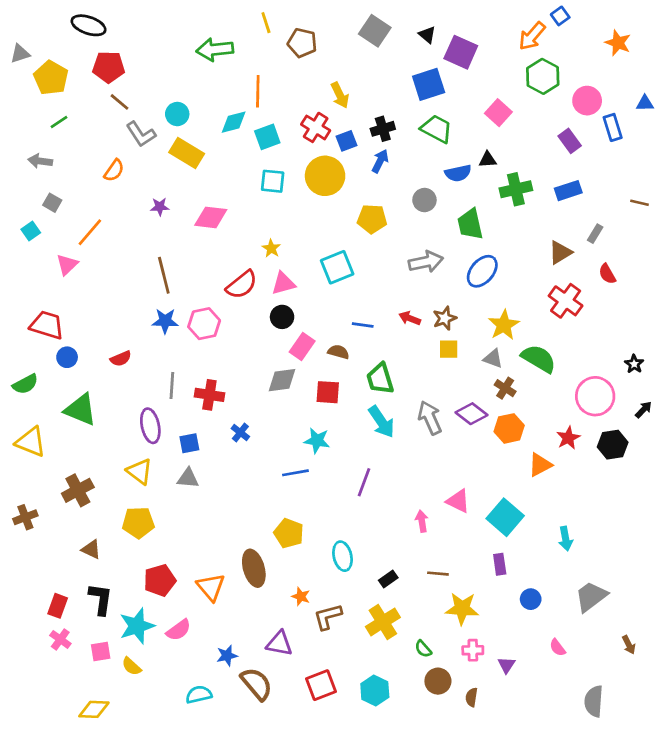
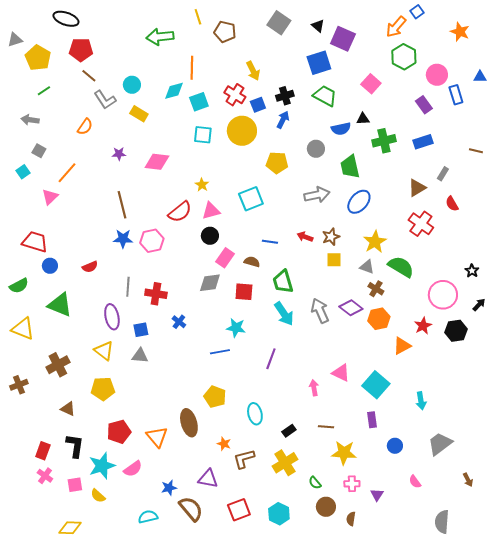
yellow rectangle: (187, 153) -> (139, 114), size x0.7

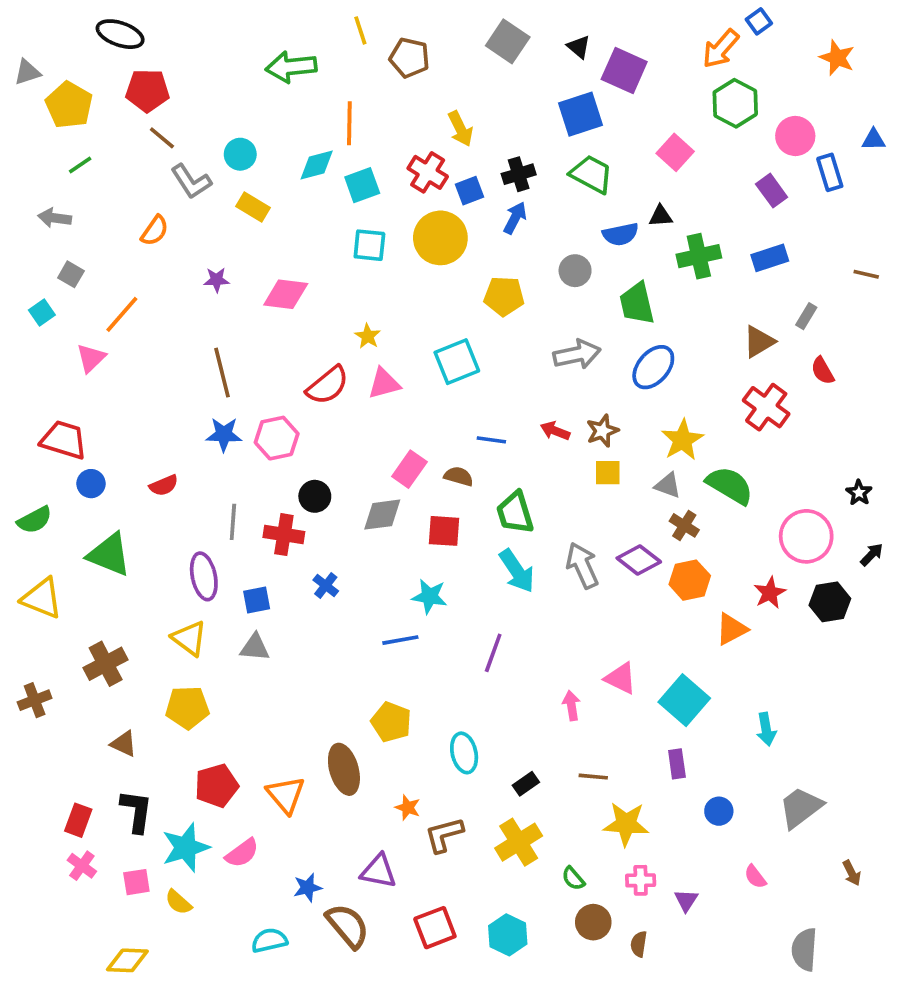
black circle: (210, 236) -> (315, 496), moved

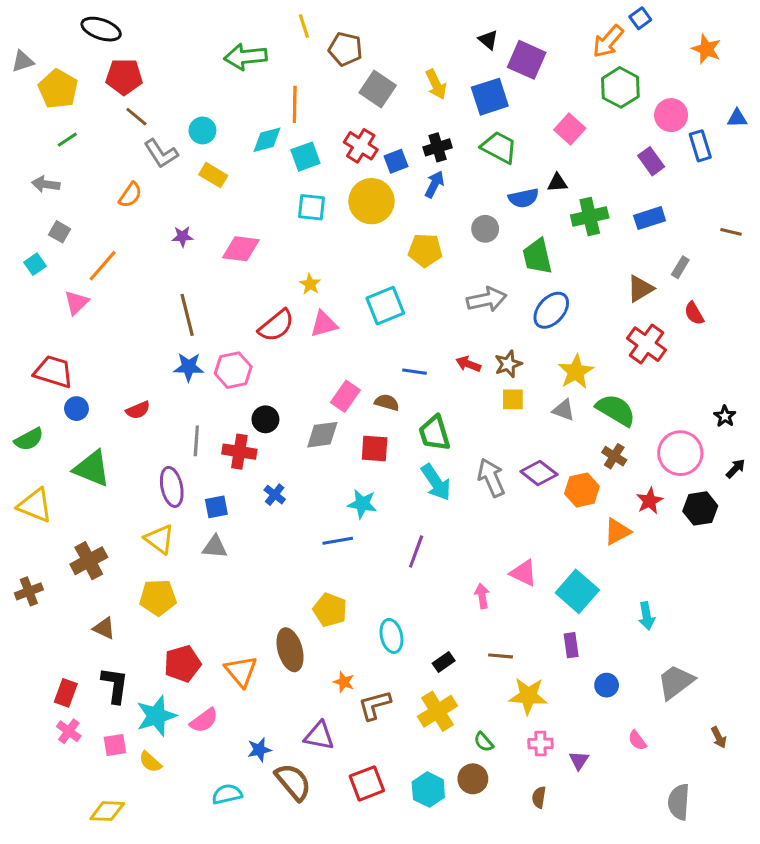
gray square: (508, 41) -> (378, 89), moved
yellow arrow: (460, 129) -> (436, 84), moved
brown cross: (684, 525) -> (614, 456), moved
brown circle: (593, 922) -> (473, 779), moved

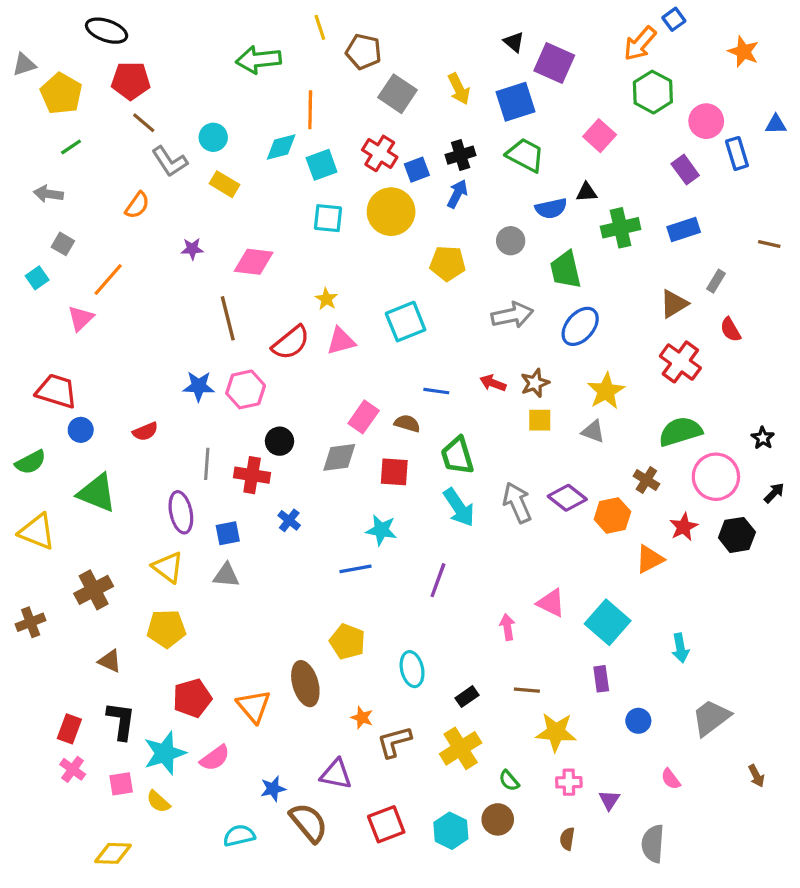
brown line: (187, 315) -> (228, 318), moved
green semicircle: (616, 410) -> (680, 431), moved, turned -48
gray semicircle: (679, 802) -> (653, 844), moved

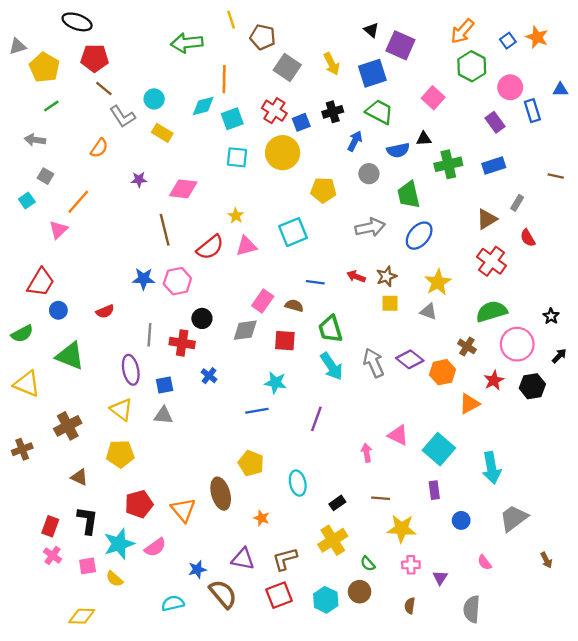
blue square: (674, 19) -> (508, 41), moved
blue arrow: (457, 194) -> (355, 141), moved
red trapezoid: (56, 391) -> (41, 282), turned 104
cyan arrow: (680, 648) -> (492, 468), size x1.5
brown L-shape: (394, 742) -> (285, 559), moved

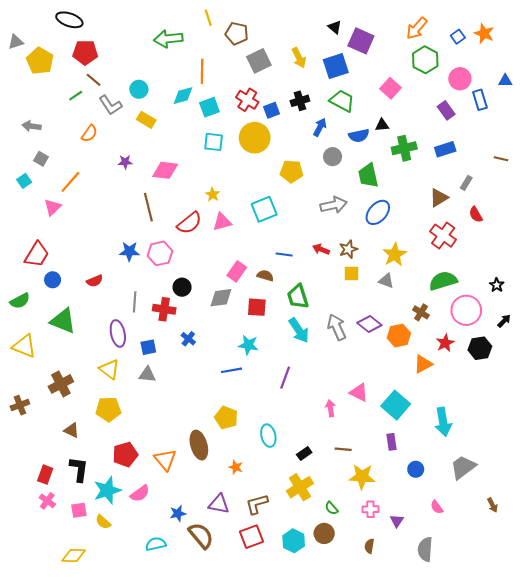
gray square: (287, 67) -> (259, 61), turned 30
green line: (51, 106) -> (76, 96), moved

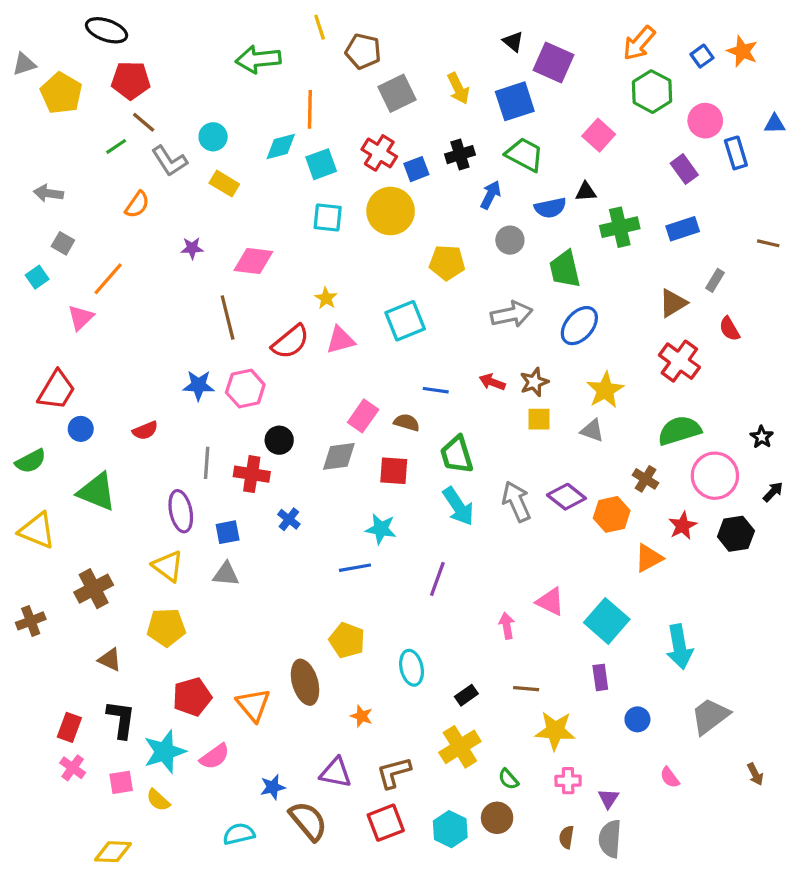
gray semicircle: (425, 549) -> (610, 839), moved

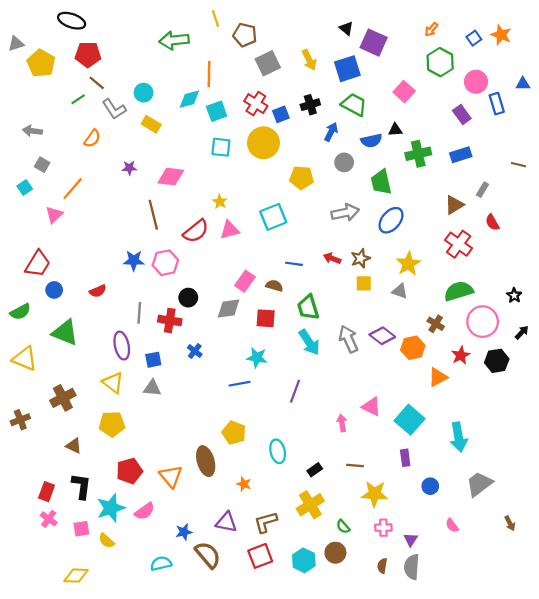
orange arrow: (639, 43) -> (431, 29), size x0.6

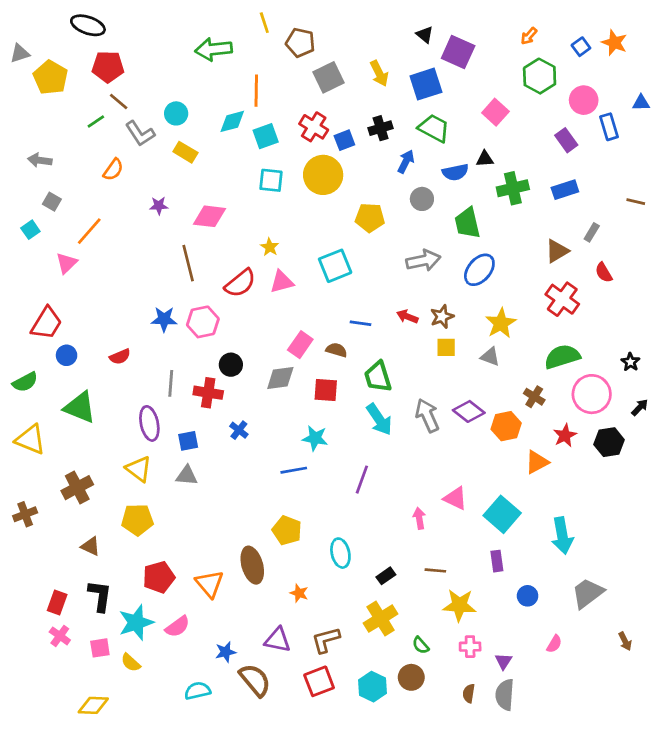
pink semicircle: (452, 525) -> (554, 644), turned -112

